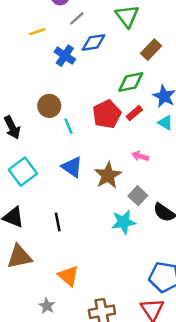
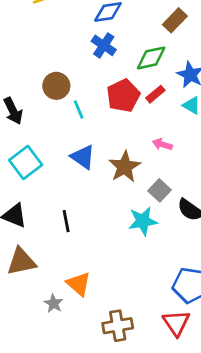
blue cross: (65, 56) -> (104, 45), moved
gray star: (47, 306) -> (54, 303), moved

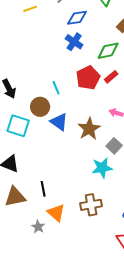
brown circle: (56, 86) -> (40, 107), moved
cyan square: (26, 163) -> (18, 126), turned -35
black line: (66, 221) -> (43, 189), moved
brown cross: (118, 326) -> (91, 205), moved

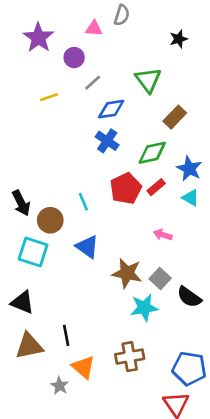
brown circle: (40, 107) -> (50, 220), moved
brown star: (89, 129) -> (127, 273), moved, turned -30

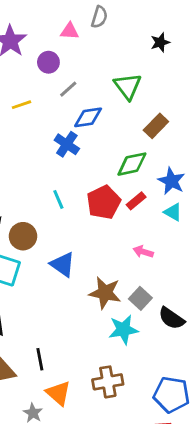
blue cross: (107, 141) -> (67, 144), moved
cyan line: (83, 202) -> (58, 199), moved

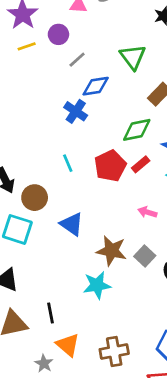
yellow line: (22, 105) -> (27, 46), moved
cyan star: (123, 330) -> (97, 285), moved
brown cross: (108, 382) -> (114, 352), moved

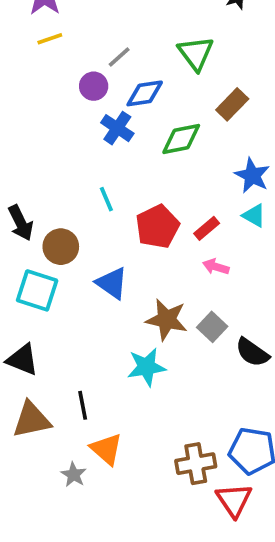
purple circle: (58, 34) -> (94, 86), moved
green diamond: (137, 130) -> (181, 139), moved
red rectangle: (141, 164) -> (207, 228), moved
red pentagon: (110, 166) -> (157, 227), moved
brown cross: (114, 352) -> (196, 464), moved

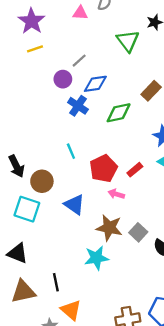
green triangle: (196, 53) -> (128, 41), moved
pink arrow: (216, 267) -> (116, 194), moved

